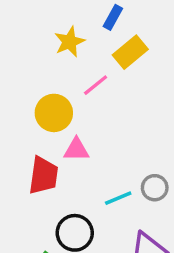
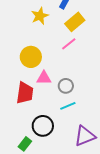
pink line: (96, 85) -> (69, 44), moved
gray circle: (155, 188) -> (66, 86), moved

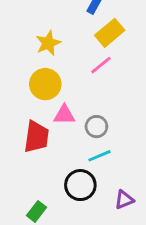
yellow star: (40, 16) -> (48, 43), moved
black circle: (43, 126) -> (80, 185), moved
purple triangle: (85, 136) -> (124, 200), size x0.6

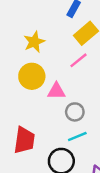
pink triangle: (64, 115) -> (56, 91), moved
red trapezoid: (36, 137) -> (24, 140), moved

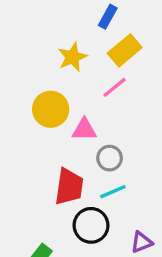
yellow star: (34, 42) -> (73, 57), moved
red trapezoid: (24, 140) -> (69, 187), moved

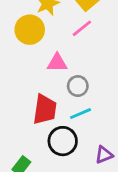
yellow circle: (51, 109) -> (30, 30), moved

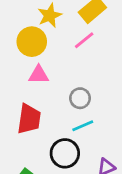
pink triangle: (57, 63) -> (39, 75), moved
red trapezoid: (45, 109) -> (29, 119), moved

